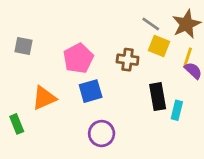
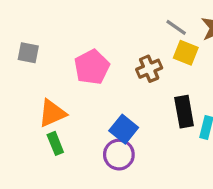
brown cross: (128, 60) -> (149, 69), turned -30
blue square: (91, 91) -> (124, 129), moved, turned -35
green rectangle: (17, 124) -> (55, 143), moved

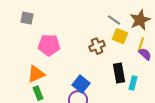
gray square: (28, 53) -> (27, 18), moved
pink pentagon: (92, 67) -> (49, 45), moved, turned 30

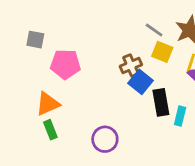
gray square: (27, 18) -> (35, 40), moved
blue square: (81, 84) -> (140, 82), moved

